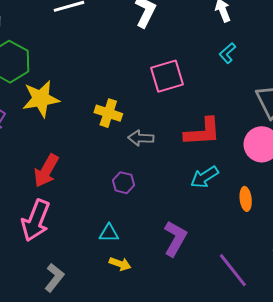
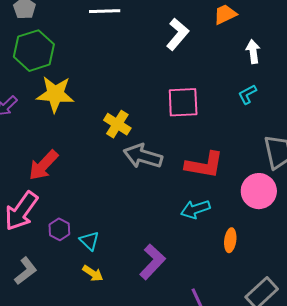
gray arrow: (141, 138) -> (143, 156), size x1.5
purple hexagon: (123, 183) -> (59, 229), moved
cyan triangle: (109, 233) -> (89, 241), turned 30

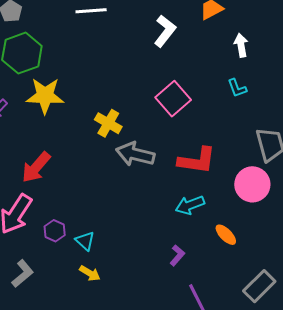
cyan L-shape: (247, 94) -> (237, 88), turned -80
pink square: (183, 102) -> (173, 99), turned -36
orange ellipse: (230, 240) -> (226, 235), turned -50
purple L-shape: (152, 262) -> (177, 255), moved, size x0.6

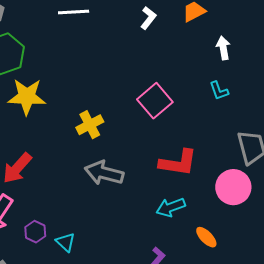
white L-shape: (165, 31) -> (148, 18), moved, size x0.7
yellow cross: (108, 123) -> (90, 125), turned 32
gray arrow: (135, 154) -> (104, 173), moved

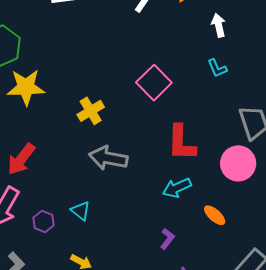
red L-shape: (178, 163) -> (181, 143), turned 87
cyan triangle: (65, 242) -> (81, 211), moved

